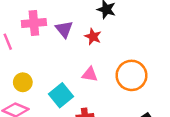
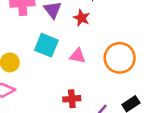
cyan square: (61, 95) -> (46, 45), moved, turned -30

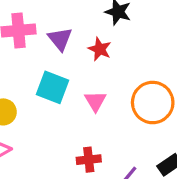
pink triangle: (78, 56) -> (95, 101), turned 49

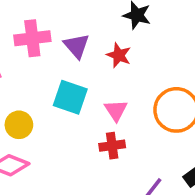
red cross: (89, 160) -> (112, 146), moved

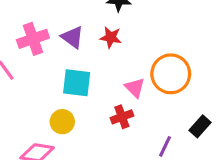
pink triangle: (116, 110) -> (135, 88), moved
yellow circle: (19, 125) -> (62, 122), moved

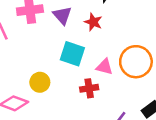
cyan square: (77, 83) -> (72, 54), moved
pink triangle: (135, 88) -> (104, 67), turned -42

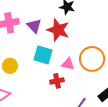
red star: (93, 22) -> (58, 30), size x1.6
yellow circle: (40, 82) -> (10, 66), moved

